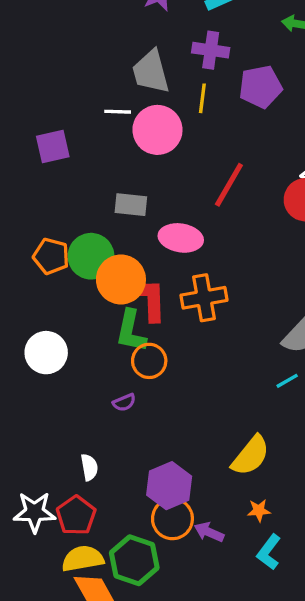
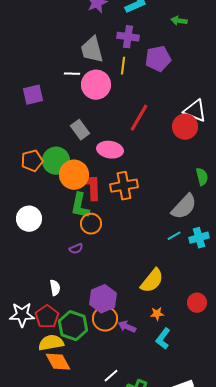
gray rectangle: (131, 205) -> (80, 130), turned 48
orange pentagon: (51, 256) -> (32, 161), turned -30
green hexagon: (134, 560) -> (73, 326), moved

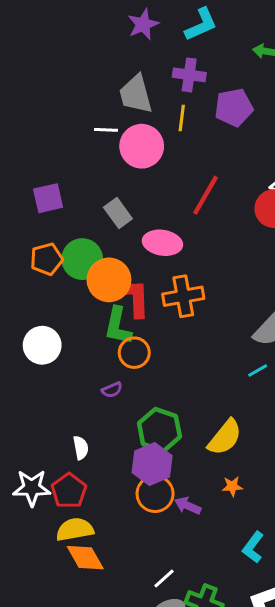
purple square: (33, 95) -> (48, 198), moved
green hexagon: (73, 326) -> (159, 430), moved
cyan L-shape: (163, 339) -> (253, 547), moved

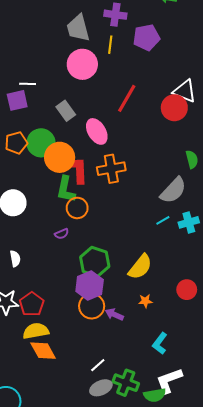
white line: (106, 130) -> (28, 84), moved
pink ellipse: (162, 243) -> (97, 131), turned 50
white semicircle: (81, 448) -> (15, 259), moved

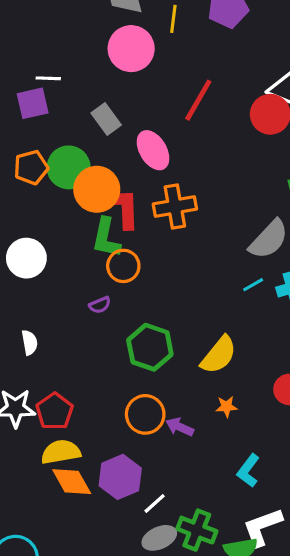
purple hexagon: (90, 285) -> (120, 477), moved

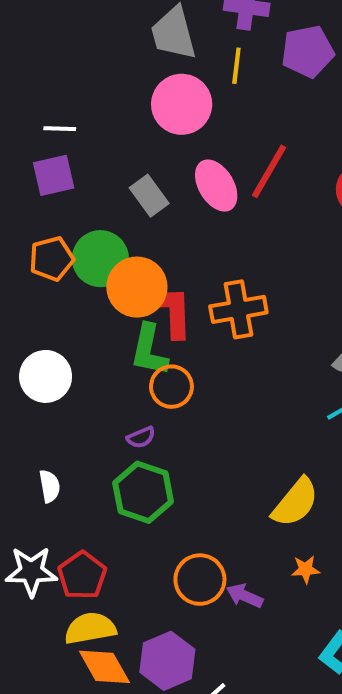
white line: (48, 78) -> (60, 129), moved
pink ellipse: (153, 150) -> (216, 186), moved
green hexagon: (150, 347) -> (143, 492), moved

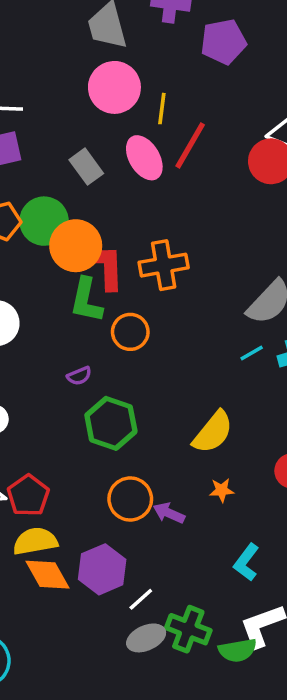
yellow line: (236, 66) -> (162, 109), moved
orange circle: (171, 387) -> (130, 332), moved
green hexagon: (143, 492) -> (111, 423), moved

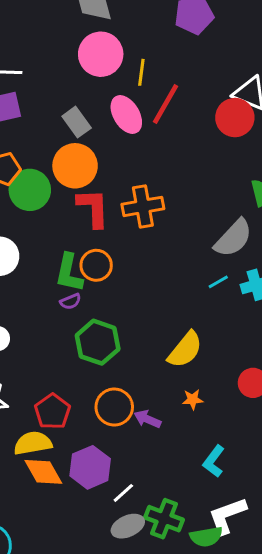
green circle: (44, 221) -> (30, 190), moved
orange circle: (76, 246) -> (75, 166), moved
green L-shape: (86, 300) -> (69, 273), moved
orange circle: (130, 332) -> (96, 265), moved
red pentagon: (28, 495) -> (52, 412), moved

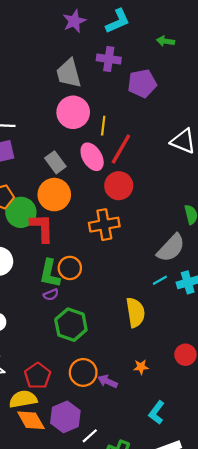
red circle: (235, 118) -> (119, 186), moved
red L-shape: (93, 208) -> (42, 228), moved
yellow semicircle: (185, 350) -> (135, 312), moved, turned -48

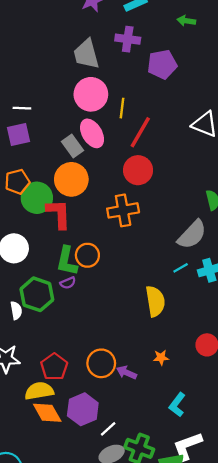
pink ellipse: (92, 157) -> (92, 133), moved
green hexagon: (71, 325) -> (37, 294), moved

